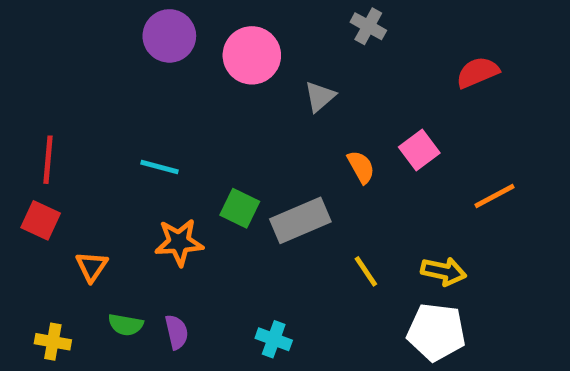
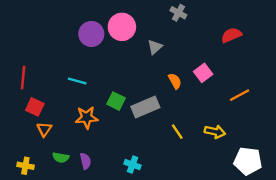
purple circle: (169, 36) -> (91, 34), moved
red square: (41, 220) -> (35, 107), moved
white pentagon: (436, 332) -> (248, 161), moved

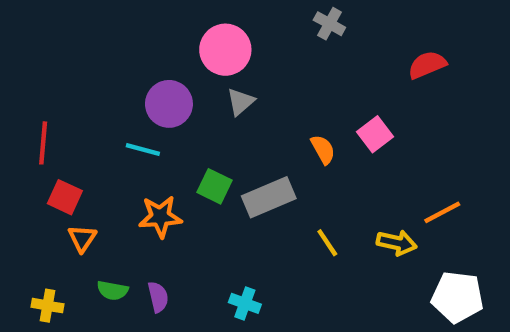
purple circle: (91, 34) -> (169, 104), moved
gray triangle: (155, 47) -> (241, 102), moved
orange line: (240, 95) -> (442, 212), moved

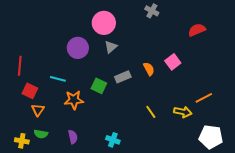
cyan line: (143, 149) -> (58, 79), moved
gray rectangle: (269, 197) -> (123, 77), moved, size x0.7
green semicircle: (113, 290) -> (41, 134), moved

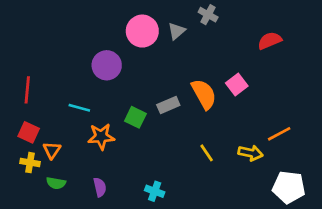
gray triangle: (111, 47) -> (177, 31), moved
orange semicircle: (149, 69) -> (204, 94), size x1.6
red square: (30, 91) -> (29, 132), moved
yellow cross: (22, 141) -> (30, 163), moved

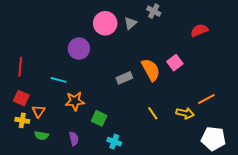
green square: (135, 117) -> (99, 118), moved

